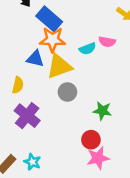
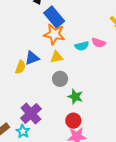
blue triangle: (35, 59) -> (32, 58), moved, turned -42
yellow triangle: (59, 66) -> (57, 57), size x0.6
green star: (102, 111) -> (75, 97), moved
purple cross: (27, 116) -> (31, 114), moved

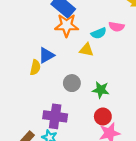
yellow triangle: (57, 57) -> (86, 50), moved, turned 32
gray circle: (60, 79) -> (72, 83), moved
purple cross: (31, 114) -> (55, 116), turned -30

